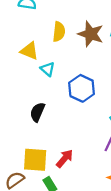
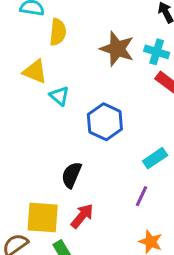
yellow semicircle: (59, 32) -> (58, 32), moved
black semicircle: (37, 112) -> (72, 175), moved

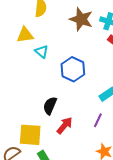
yellow triangle: (35, 72) -> (25, 35), turned -30
red arrow: (82, 216) -> (65, 125), moved

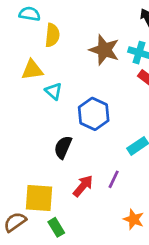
black semicircle: (50, 106) -> (63, 147), moved
purple line: (98, 120) -> (114, 179), moved

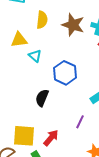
yellow semicircle: (52, 35) -> (42, 20), moved
red arrow: (83, 186) -> (51, 138), moved

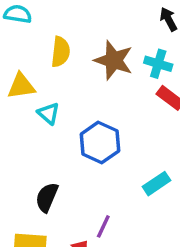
black semicircle: (42, 98) -> (47, 197), moved
purple line: (80, 122) -> (103, 226), moved

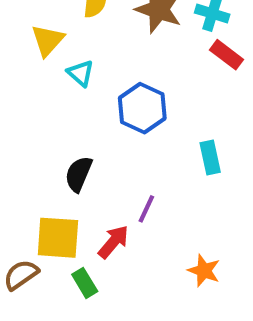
yellow triangle: (21, 86) -> (48, 40), turned -40
cyan rectangle: (156, 184) -> (210, 157), turned -68

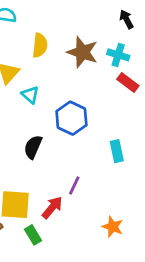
black semicircle: (79, 174) -> (33, 147), moved

